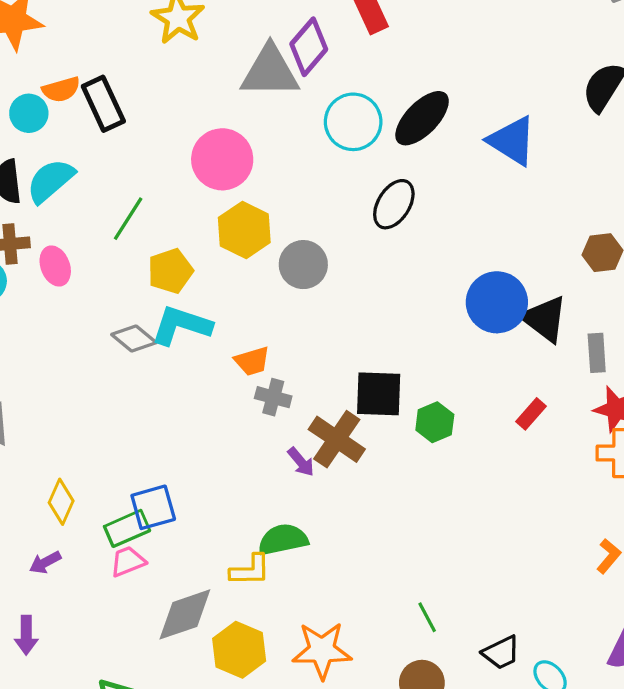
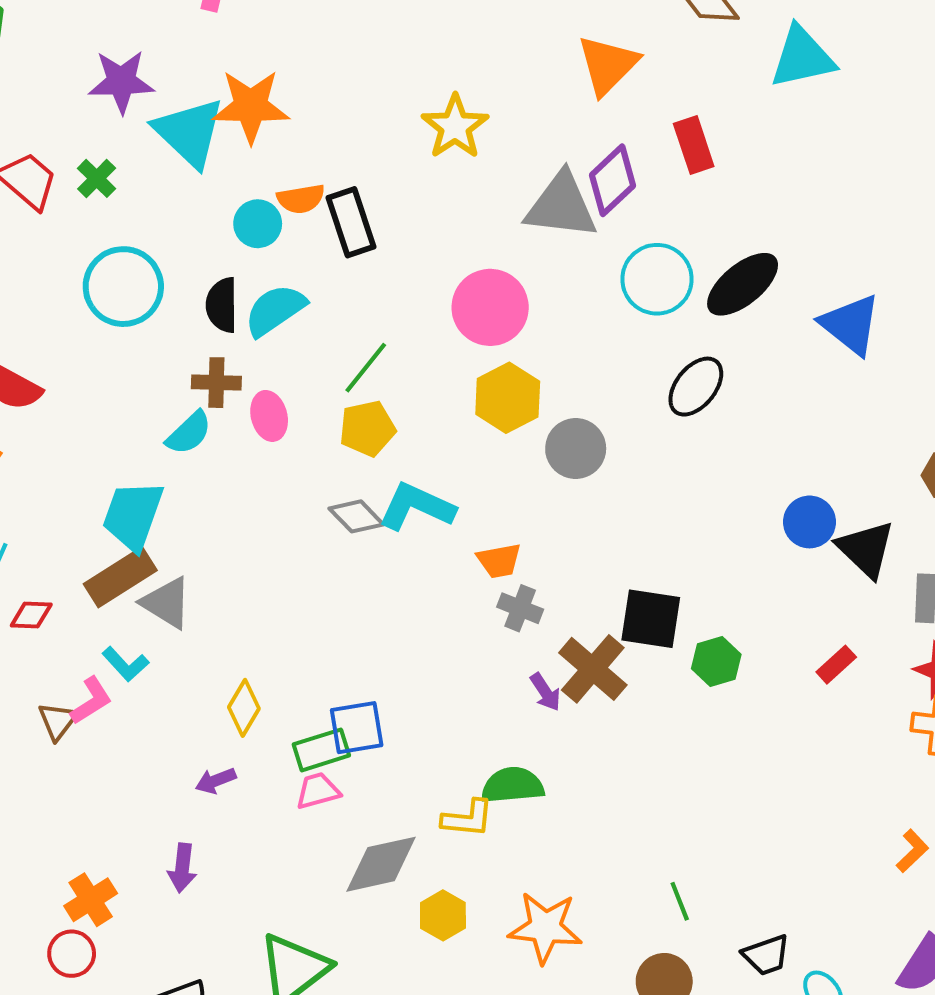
yellow pentagon: (170, 271) -> (367, 428), moved
blue circle: (497, 302) -> (809, 522), size x0.7
yellow hexagon: (239, 650) -> (443, 915), size x0.7

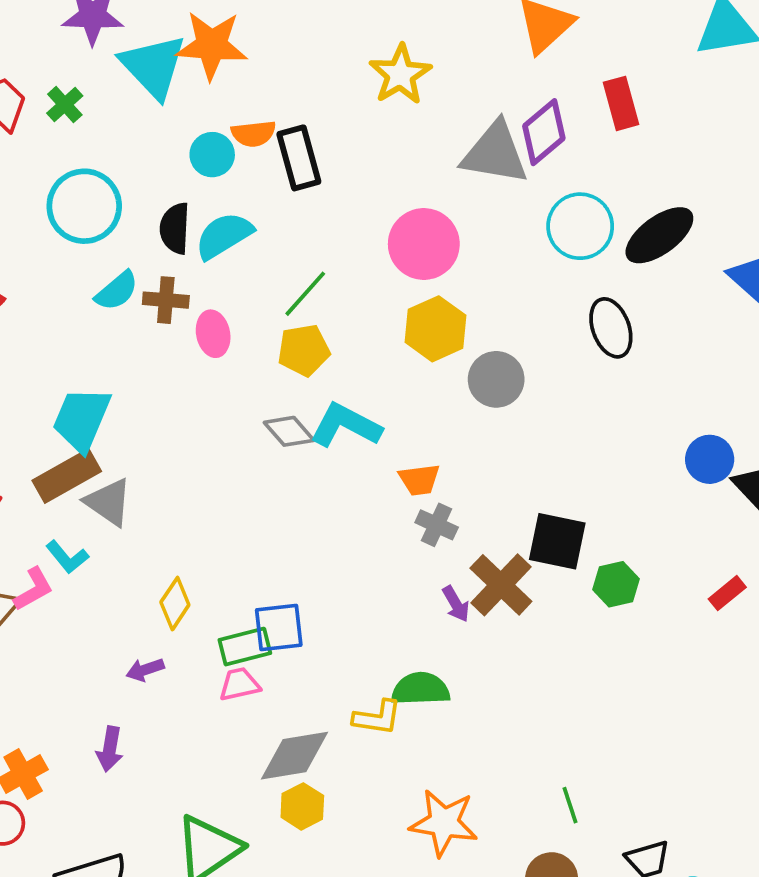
black ellipse: (696, 387) -> (611, 328), turned -62
cyan semicircle: (189, 433) -> (117, 291), moved
yellow hexagon: (443, 915) -> (302, 806), moved

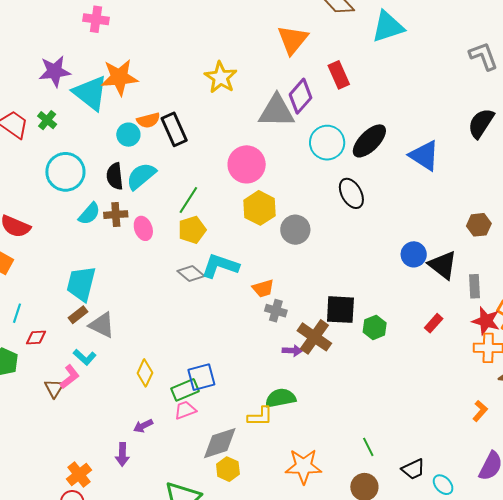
brown rectangle: (67, 476) -> (78, 315), size x0.6
purple arrow: (456, 604) -> (292, 351), turned -48
purple arrow: (145, 670) -> (143, 426), moved

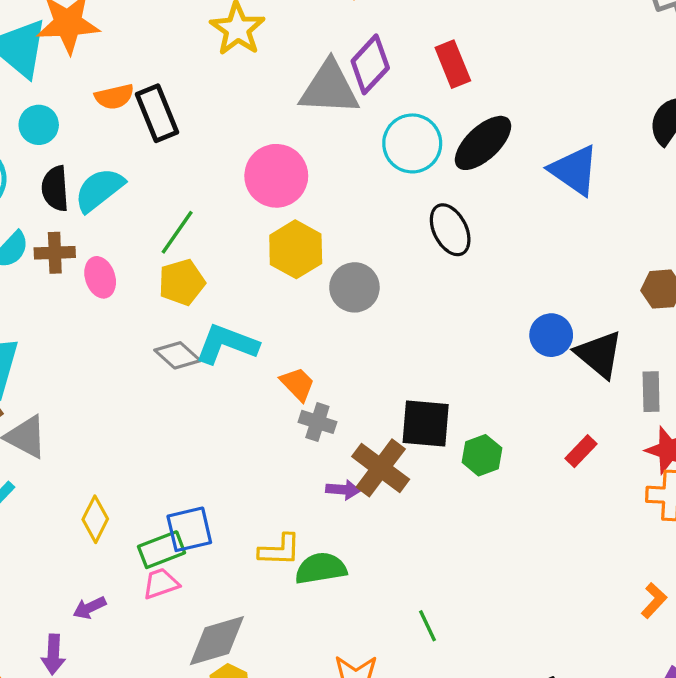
red rectangle: (339, 75) -> (453, 64), moved
cyan circle: (128, 135) -> (39, 125), moved
orange trapezoid: (263, 288) -> (298, 384), turned -120
yellow L-shape: (260, 416) -> (280, 550), moved
green line: (368, 447) -> (428, 626), moved

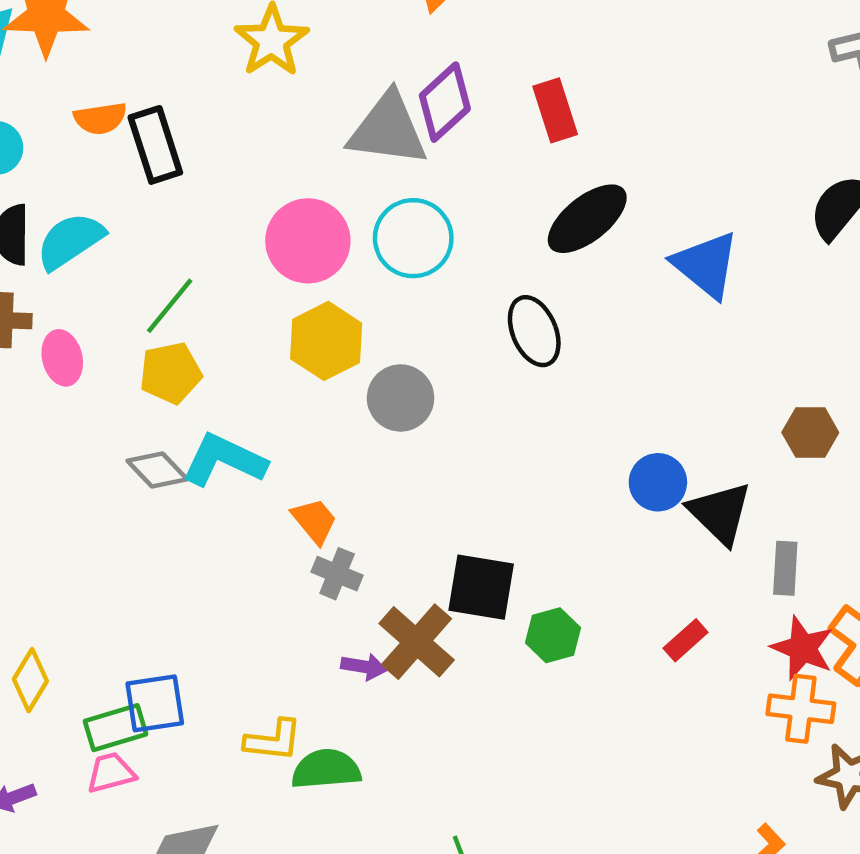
cyan circle: (412, 143) -> (413, 238), moved

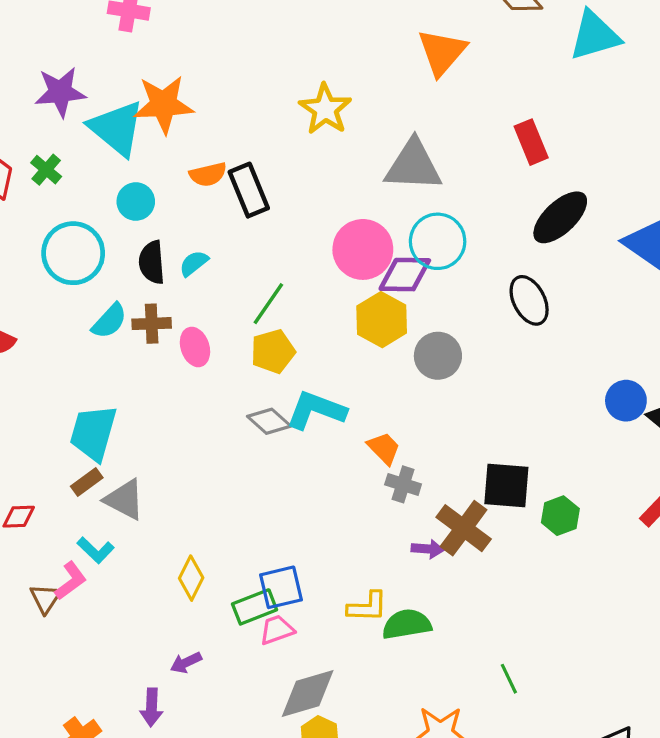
purple diamond: (445, 102) -> (405, 275), moved, turned 48
cyan semicircle: (70, 241) -> (194, 263), size x0.6
pink trapezoid: (111, 773) -> (277, 630), moved

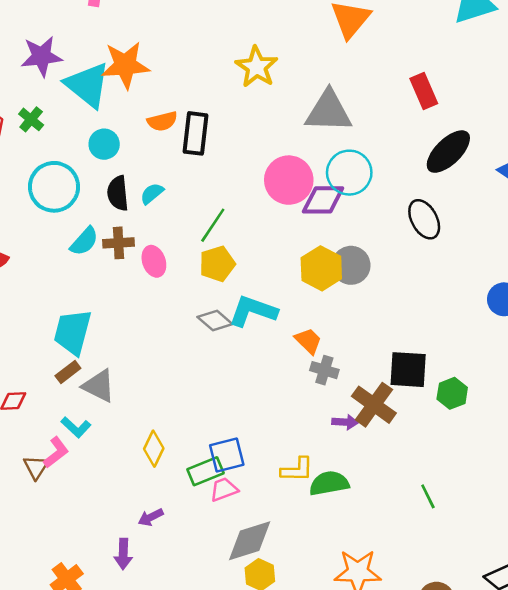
black rectangle: (249, 190) -> (196, 133), turned 30
yellow hexagon: (382, 320) -> (321, 268), moved
green line: (509, 679) -> (428, 496), moved

